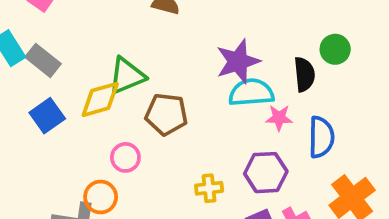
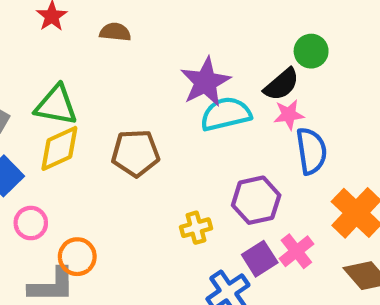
black semicircle: (304, 74) -> (282, 84), turned 64
green triangle: (127, 76) -> (56, 105), moved, turned 42
pink star: (279, 118) -> (289, 115), moved
pink circle: (125, 157) -> (31, 223), moved

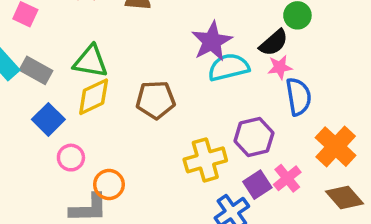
yellow cross: (196, 228) -> (205, 160), size x1.6

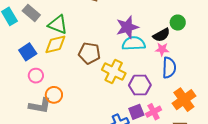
gray rectangle: (36, 70) -> (31, 13), moved
yellow cross: (205, 160) -> (114, 72), moved, turned 30

